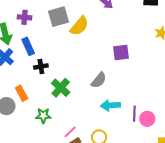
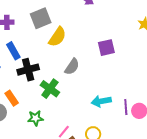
yellow semicircle: (79, 26) -> (57, 37), moved
black cross: (41, 67) -> (28, 70), size x1.5
gray semicircle: (99, 80) -> (72, 67), moved

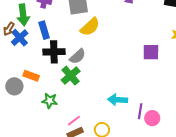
purple square: (106, 48) -> (151, 52), moved
gray semicircle: (72, 67) -> (78, 56), moved
orange rectangle: (12, 98) -> (31, 76), turned -49

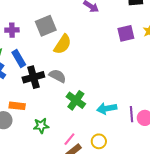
purple square: (151, 52) -> (126, 33), moved
gray semicircle: (78, 56) -> (57, 76), turned -96
green cross: (71, 76) -> (76, 100), moved

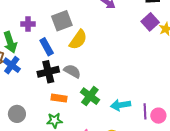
purple square: (126, 33) -> (150, 22), moved, turned -30
blue rectangle: (19, 58) -> (47, 47), moved
orange rectangle: (17, 106) -> (59, 98), moved

